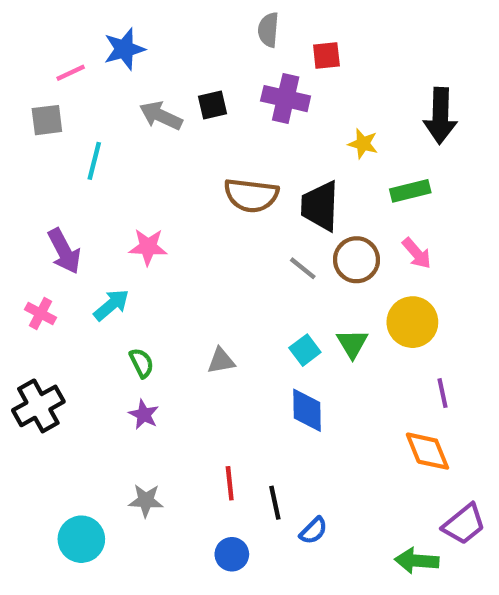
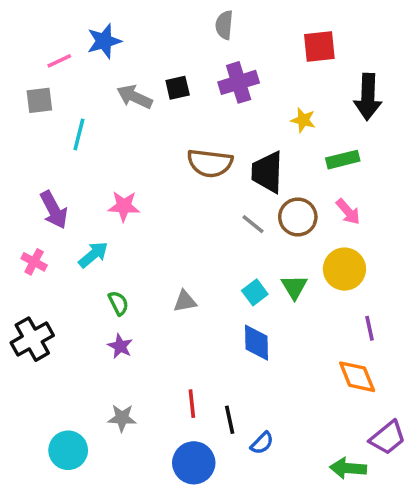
red square: (326, 56) -> (319, 47), moved, size x1.4
purple cross: (286, 99) -> (239, 82), turned -30
blue circle: (232, 554) -> (194, 463), size x1.5

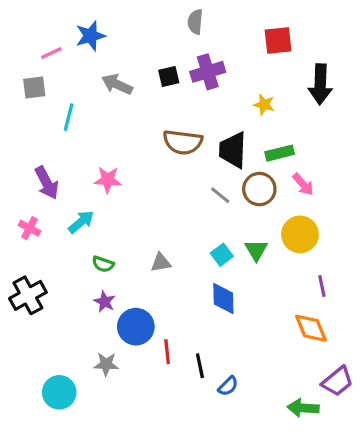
black square: (178, 88) -> (169, 76), moved
green rectangle: (343, 160) -> (280, 153), moved
green semicircle: (118, 303) -> (103, 264), turned 135
blue circle: (194, 463) -> (136, 327), moved

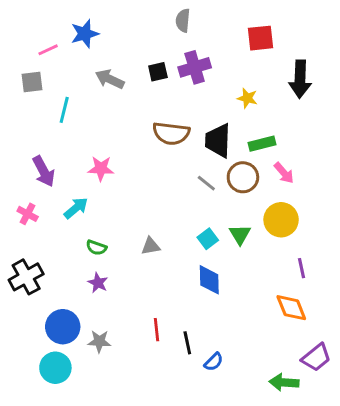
blue circle: (136, 327) -> (63, 327), moved

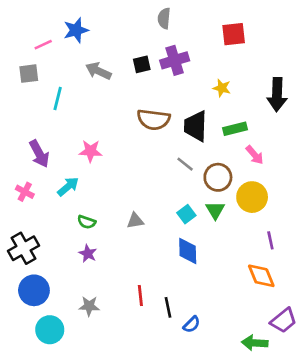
black arrow: (300, 79) -> (277, 95), moved
brown circle: (243, 177) -> (218, 177), moved
blue circle: (63, 327) -> (34, 290), moved

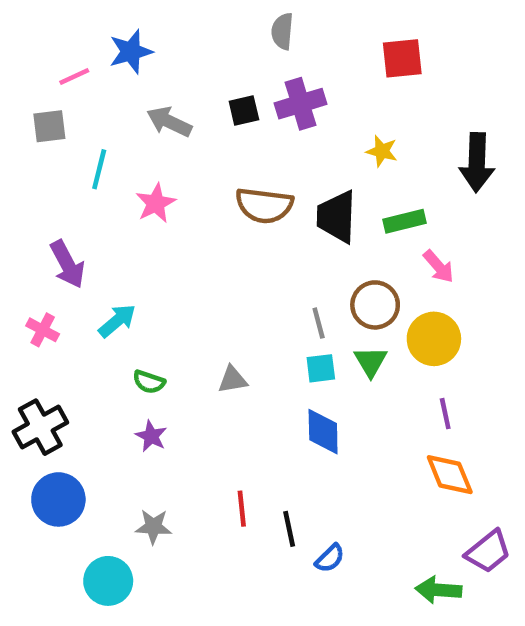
pink star: (90, 151) -> (156, 203), moved, turned -30
gray line: (185, 164) -> (319, 323), moved, turned 36
cyan square: (186, 214) -> (321, 368), turned 30
purple line: (270, 240) -> (445, 414), moved
cyan circle: (50, 330) -> (108, 581), moved

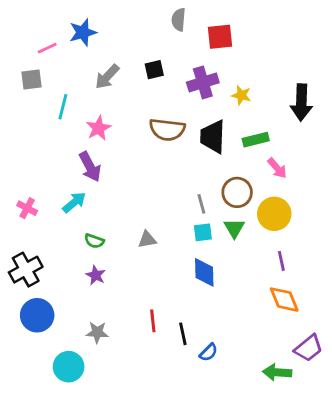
red square: (402, 58) -> (220, 37), moved
purple cross: (300, 104) -> (203, 82), moved
gray arrow: (169, 122) -> (107, 77), turned -72
purple arrow: (67, 264) -> (90, 167), moved

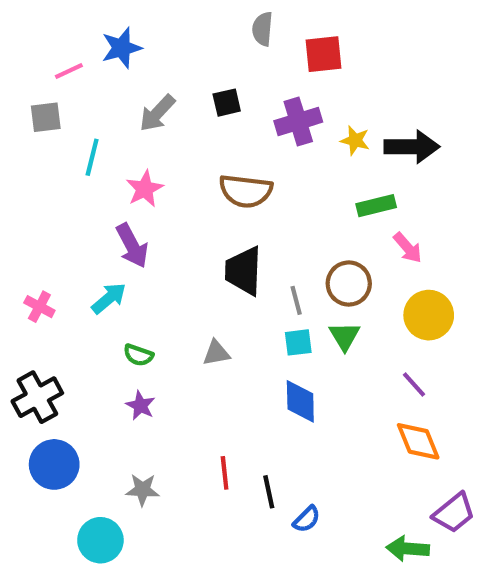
black arrow: (301, 102) -> (412, 147), moved, turned -92
black trapezoid: (213, 137) -> (244, 271), moved
yellow circle: (274, 214) -> (429, 315), moved
purple line: (281, 261) -> (414, 385), turned -30

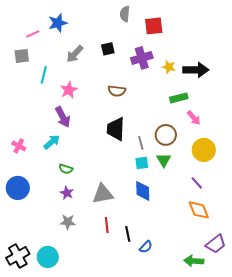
brown semicircle: (246, 191) -> (117, 91), size x0.7
gray triangle: (216, 353) -> (103, 194), moved, size x1.6
black cross: (37, 397) -> (18, 256), moved
blue circle: (54, 464) -> (18, 188), moved
gray star: (143, 490) -> (68, 222), moved

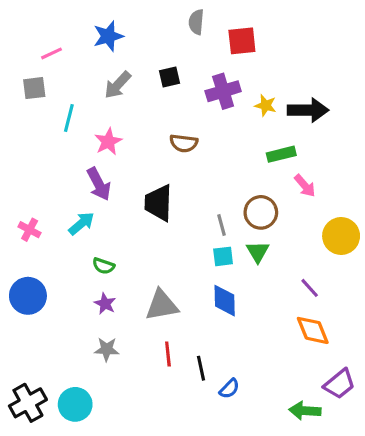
blue star: (58, 23) -> (108, 36), moved
black trapezoid: (116, 129) -> (159, 203), moved
yellow circle: (204, 150) -> (341, 236), moved

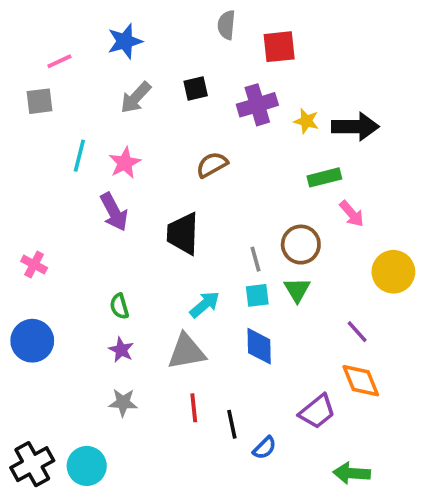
cyan line: (69, 118) -> (79, 156), moved
brown semicircle: (184, 143) -> (212, 165), turned 144
cyan arrow: (81, 223) -> (205, 304), moved
green semicircle: (103, 266) -> (119, 306), turned 55
purple trapezoid: (340, 384) -> (317, 412), moved

